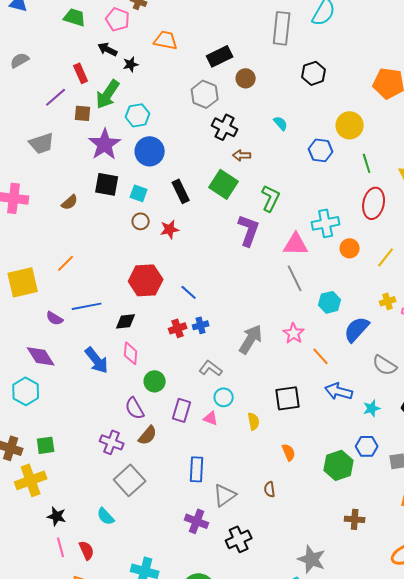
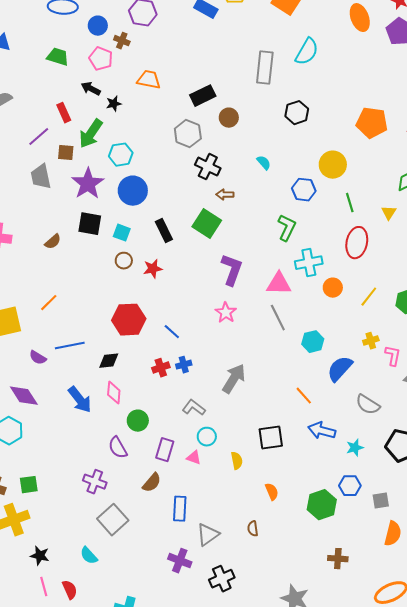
gray trapezoid: (42, 143) -> (41, 177), moved, turned 96
green L-shape: (271, 198) -> (287, 228), moved
pink star: (294, 333) -> (226, 313), moved
brown semicircle: (148, 435) -> (152, 483), moved

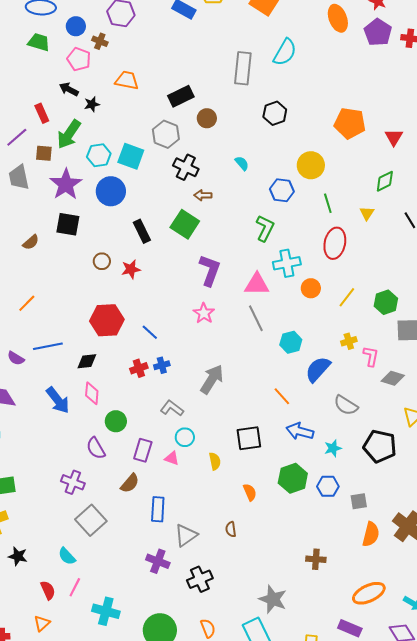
green trapezoid: (58, 57) -> (39, 42), moved
cyan square: (122, 233) -> (131, 156), moved, size x1.5
green hexagon: (322, 505) -> (293, 478), moved
pink line: (44, 587) -> (75, 587), moved, turned 42

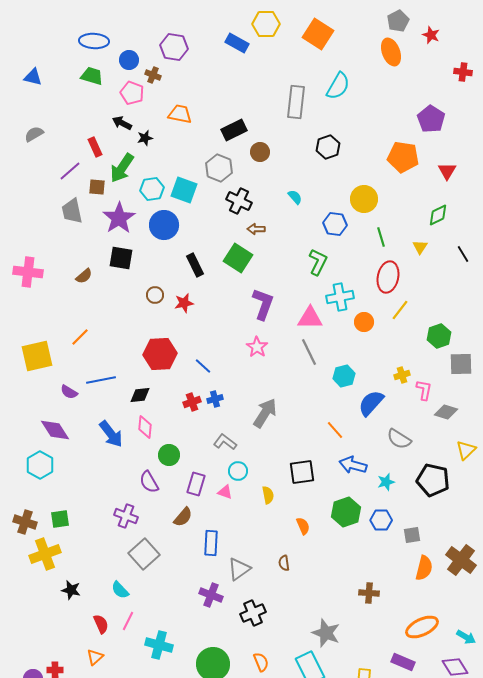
purple pentagon: (378, 32) -> (431, 119), moved
yellow line: (347, 297) -> (400, 310), moved

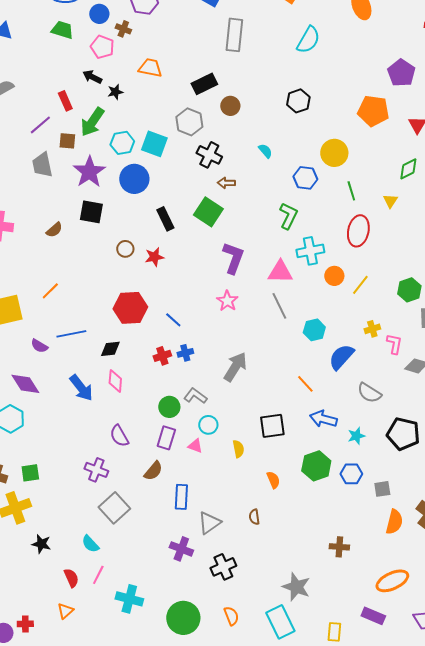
gray rectangle: (296, 102) -> (234, 35), moved
yellow line: (400, 310) -> (360, 285), moved
green circle: (169, 455) -> (169, 407), moved

